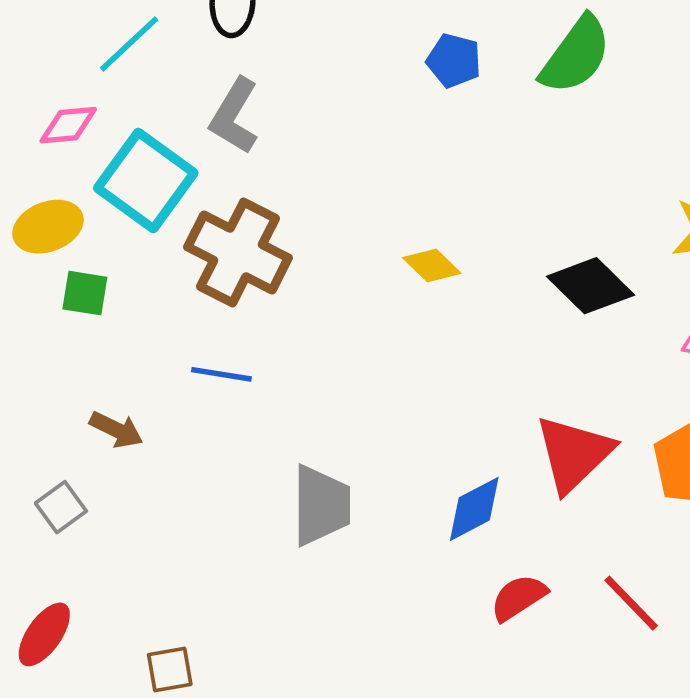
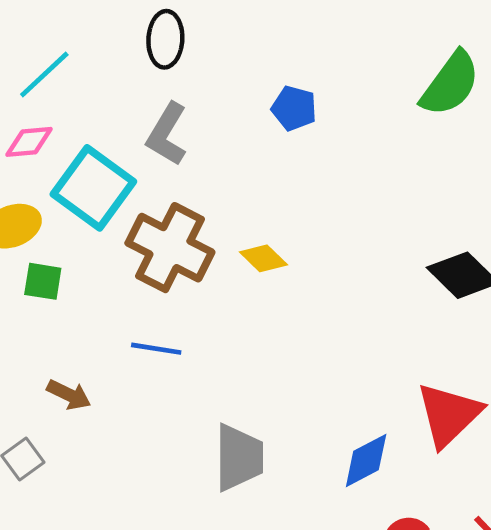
cyan line: (129, 44) -> (44, 74), moved
blue pentagon: (454, 61) -> (294, 108), moved
yellow diamond: (432, 265) -> (263, 258), moved

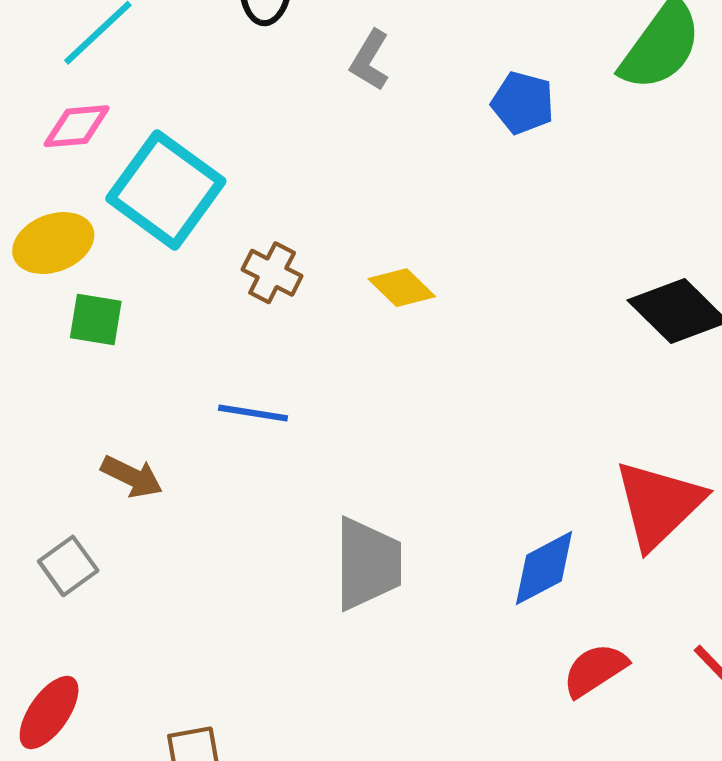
blue pentagon: (294, 108) -> (523, 103), moved
gray L-shape: (167, 134) -> (370, 60), moved, size x0.7
brown cross: (170, 248) -> (272, 273), size x0.5

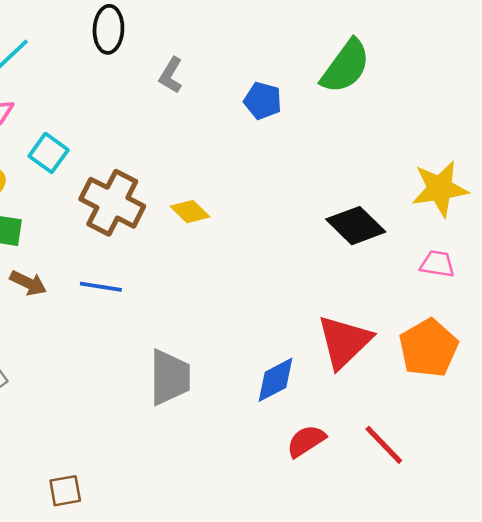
cyan square: (166, 190) -> (49, 153), size x0.6
brown cross: (272, 273) -> (112, 203), size x1.8
brown arrow: (132, 477) -> (28, 283), moved

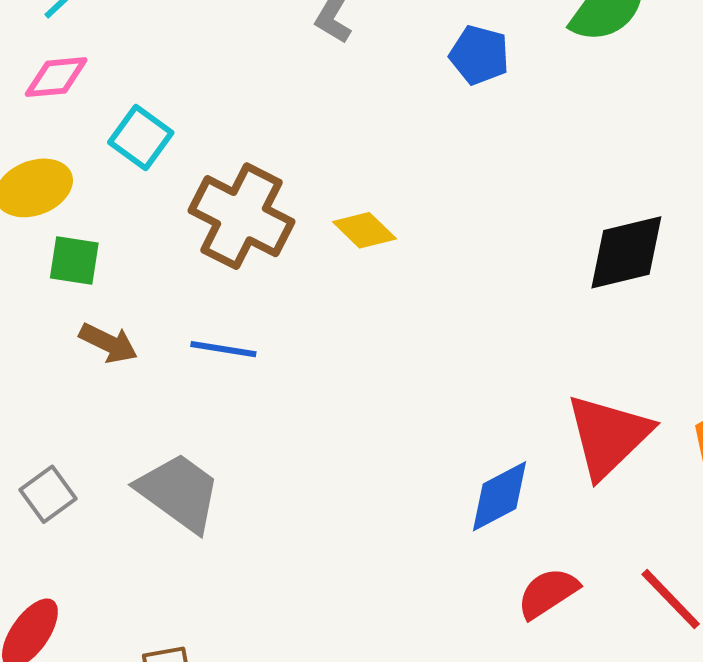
black diamond: (356, 226) -> (626, 252), turned -58
gray trapezoid: (170, 377) -> (179, 492), moved, turned -54

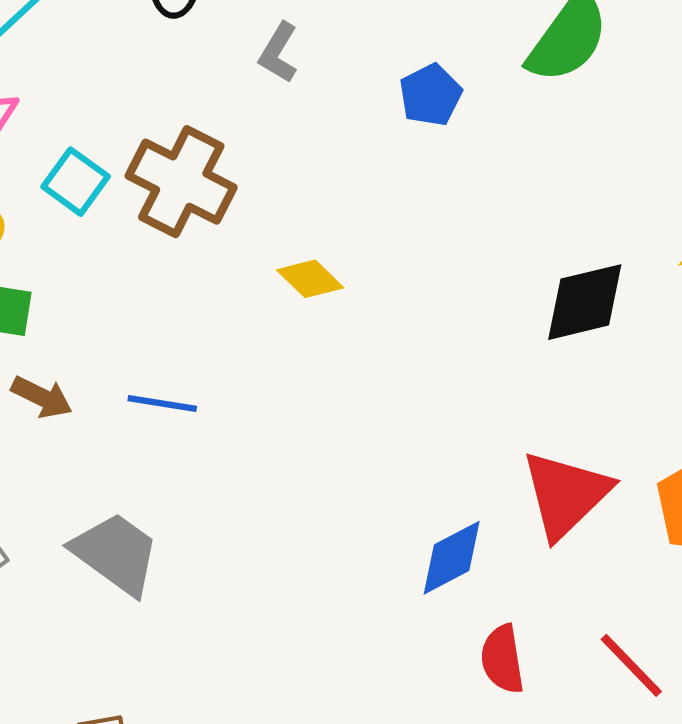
blue pentagon: (479, 55) -> (431, 95), turned 30
brown cross: (242, 216) -> (181, 182), moved
red semicircle: (548, 593) -> (502, 659), turned -66

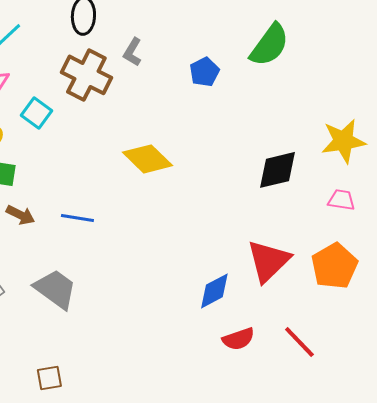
brown cross: (181, 182) -> (86, 75), moved
yellow diamond: (310, 279) -> (147, 159), size x1.6
red semicircle: (502, 659) -> (238, 339), turned -100

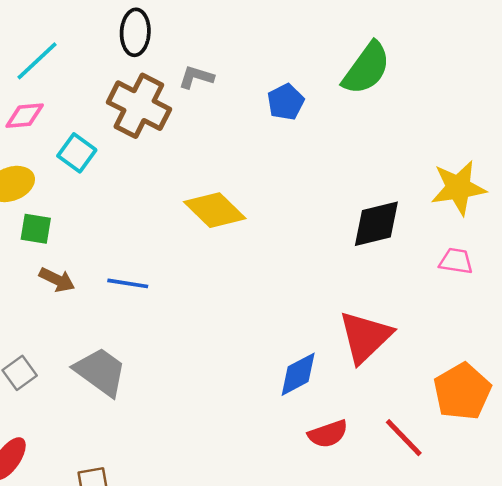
gray L-shape: (132, 52) -> (196, 77), turned 76
orange pentagon: (334, 266) -> (462, 392), moved

